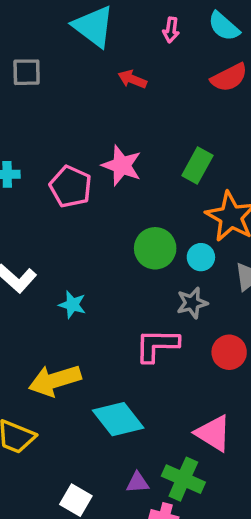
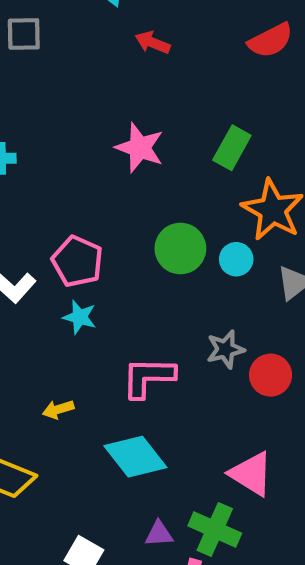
pink pentagon: (71, 187) -> (77, 261), moved
gray star: (192, 303) -> (225, 349), moved
pink L-shape: (157, 345) -> (148, 377), moved
yellow arrow: (55, 380) -> (58, 409), size x0.5

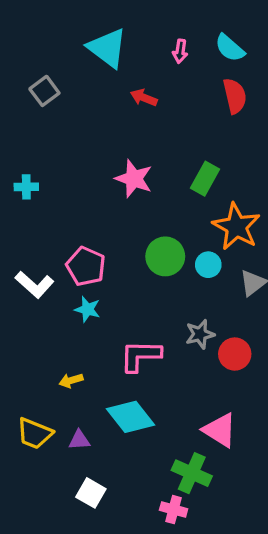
gray square: (24, 34) -> (44, 91), turned -36
red semicircle: (271, 40) -> (235, 96), turned -76
purple triangle: (159, 534) -> (79, 440), moved

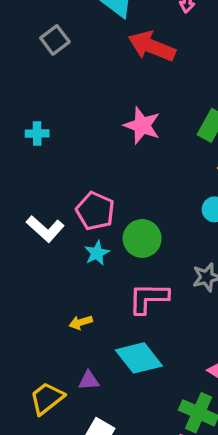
red arrow: (144, 98) -> (152, 46), size x1.8
green circle: (165, 256) -> (142, 238), moved
cyan star: (87, 309) -> (97, 253), turned 30
yellow trapezoid: (35, 433) -> (47, 398), moved, turned 120

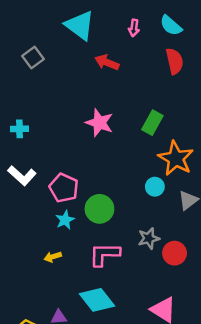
red arrow: (152, 46) -> (107, 62), size x0.7
white L-shape: (45, 229) -> (22, 176), moved
yellow arrow: (81, 322) -> (53, 257), moved

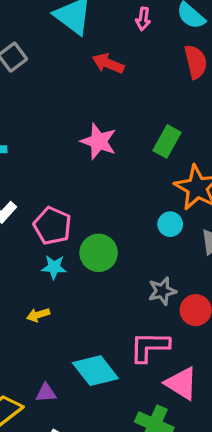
cyan star: (65, 220) -> (54, 267), turned 30
pink L-shape: (104, 254) -> (149, 347), moved

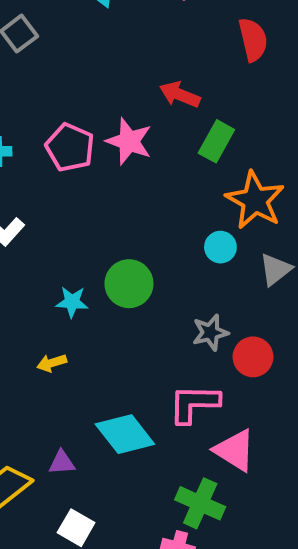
red arrow: (108, 63) -> (180, 95), moved
pink pentagon: (52, 226) -> (70, 147), moved

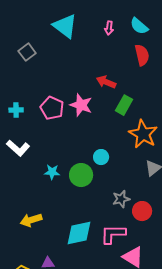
cyan circle: (220, 247) -> (101, 157), moved
cyan star: (72, 302) -> (52, 172), moved
yellow arrow: (52, 363) -> (31, 220), moved, size x1.5
cyan diamond: (125, 434) -> (79, 233), moved, turned -64

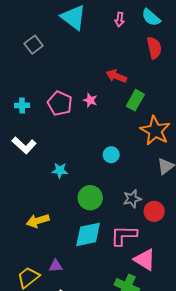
pink star: (81, 105) -> (90, 100), size x0.6
green circle: (81, 175) -> (90, 198), moved

